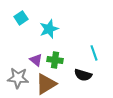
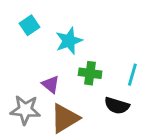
cyan line: (94, 53) -> (132, 75), turned 35
green cross: (55, 60) -> (90, 73), moved

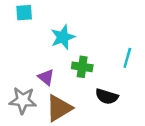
cyan square: (30, 25) -> (24, 13), moved, turned 30
cyan line: (132, 75) -> (127, 58), moved

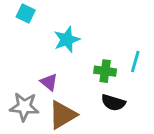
cyan square: (24, 13) -> (26, 14), turned 30
green cross: (82, 67) -> (105, 71), moved

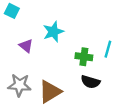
cyan square: (26, 14) -> (12, 11), moved
purple triangle: (49, 82) -> (26, 46), moved

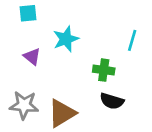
cyan square: (12, 11) -> (28, 13), moved, turned -32
cyan line: (108, 49) -> (132, 40), moved

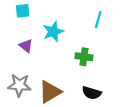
cyan line: (132, 40) -> (98, 20), moved
black semicircle: (112, 101) -> (92, 93), moved

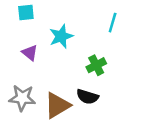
green cross: (84, 57) -> (96, 65), turned -35
black semicircle: (92, 93) -> (87, 97), moved

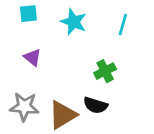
cyan star: (61, 36) -> (74, 22), moved, turned -30

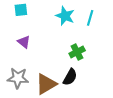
cyan star: (74, 22) -> (65, 16), moved
black semicircle: (95, 105) -> (70, 77), turned -78

